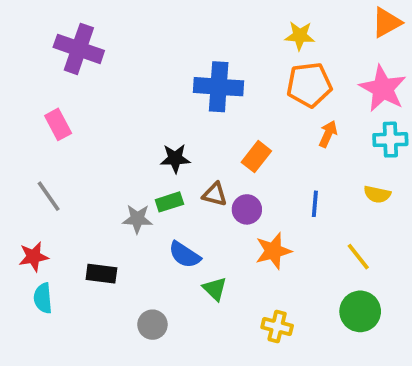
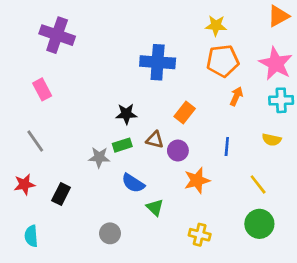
black rectangle: (101, 274) -> (61, 194), moved, turned -70
cyan semicircle: (43, 298) -> (31, 236), moved

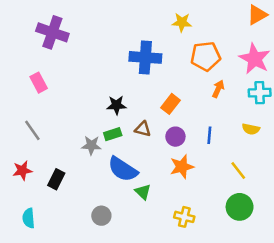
yellow star: (216, 26) -> (182, 22), moved
purple circle: (178, 151) -> (175, 137), moved
blue semicircle: (133, 183) -> (123, 169), size x1.4

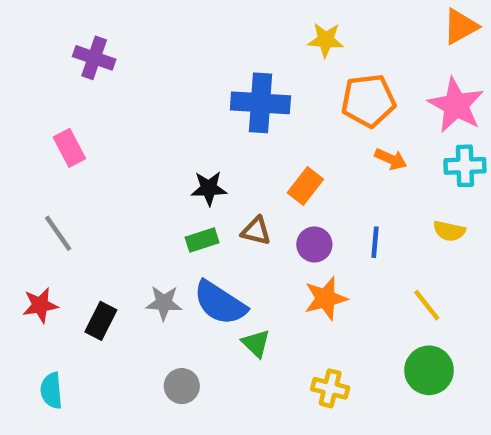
purple cross: (52, 32) -> (94, 58), size x0.7
orange arrow: (218, 89) -> (391, 159), turned 90
gray star: (91, 145) -> (164, 303), moved

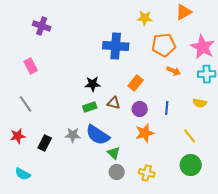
orange triangle: (460, 26) -> (184, 12), moved
gray circle: (182, 386) -> (117, 172), moved
cyan semicircle: (51, 391) -> (23, 174), turned -56

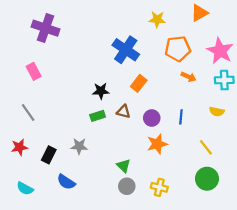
purple cross: (42, 26) -> (46, 28), size x1.4
blue cross: (116, 46) -> (126, 50), turned 30
orange rectangle: (136, 83) -> (139, 83), moved
blue semicircle: (98, 135) -> (66, 182), moved, size x0.7

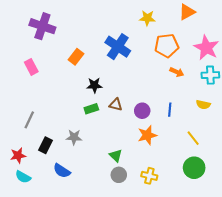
orange rectangle: (139, 83) -> (76, 57), moved
gray line: (28, 113) -> (29, 120), moved, turned 60
red star: (20, 147) -> (18, 156), moved

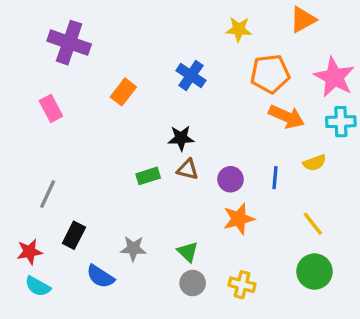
blue cross: (118, 47) -> (191, 75), size x0.7
orange arrow: (177, 72) -> (286, 117), size x1.5
black star: (94, 85) -> (181, 138), moved
yellow semicircle: (203, 105) -> (315, 163), moved, turned -32
gray star: (74, 137) -> (133, 248), moved

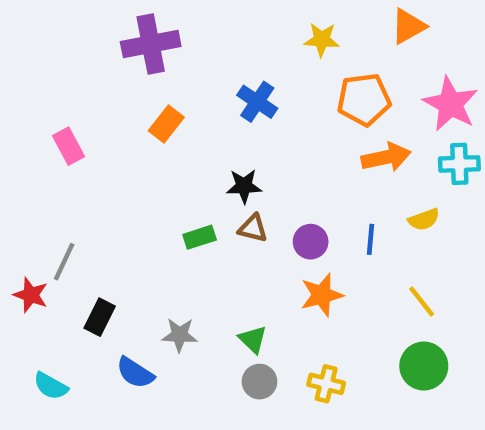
purple cross: (69, 43) -> (151, 44), moved, turned -30
orange arrow: (286, 117) -> (386, 157), turned -36
red star: (30, 252) -> (31, 295), moved, turned 30

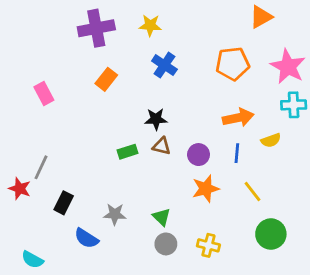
yellow star: (322, 40) -> (150, 25), moved
orange arrow: (386, 157) -> (238, 118), moved
yellow line: (422, 302) -> (252, 191), moved
cyan semicircle: (51, 386) -> (32, 260), moved

